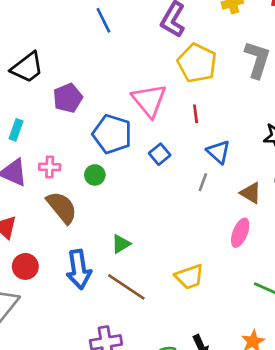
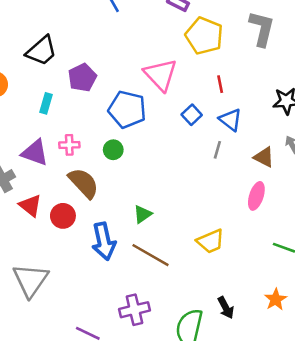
red line: (196, 114) -> (220, 84), moved
cyan rectangle: (16, 130) -> (46, 103), moved
blue square: (160, 154) -> (192, 115), moved
red circle: (25, 266) -> (63, 216), moved

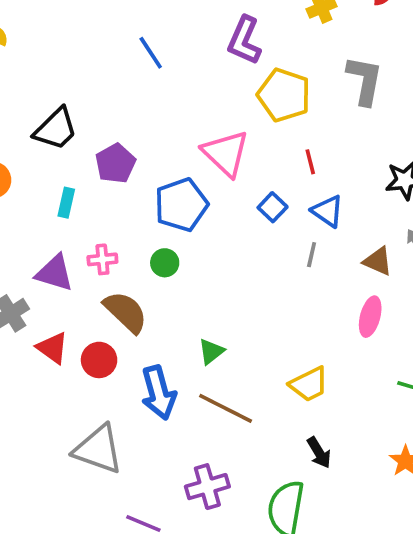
blue pentagon: (127, 109) -> (181, 205), turned -30
gray triangle: (31, 280) -> (98, 449), moved, turned -42
black arrow: (226, 308) -> (319, 453), moved

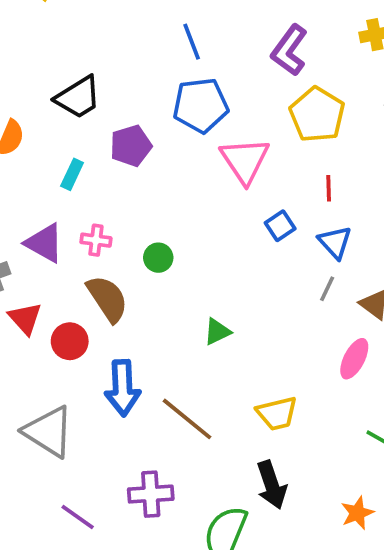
blue pentagon: (181, 205) -> (201, 105), moved
gray line: (312, 255) -> (327, 289), moved
green triangle: (211, 351) -> (217, 332), moved
black arrow: (319, 453) -> (272, 485), size x1.4

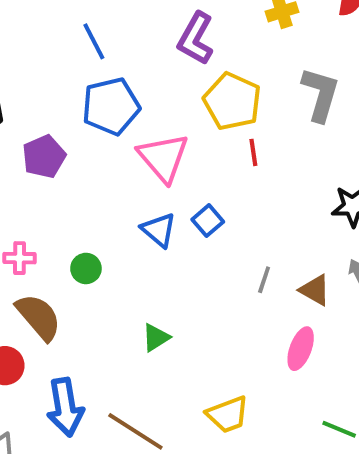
red line: (329, 188) -> (253, 152), moved
blue triangle: (335, 242) -> (159, 230), moved

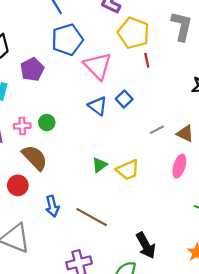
green circle: (86, 268) -> (47, 123), moved
gray line: (264, 280) -> (157, 130), turned 48
blue arrow: (65, 407) -> (52, 206), size x0.7
yellow trapezoid: (228, 415) -> (128, 170), moved

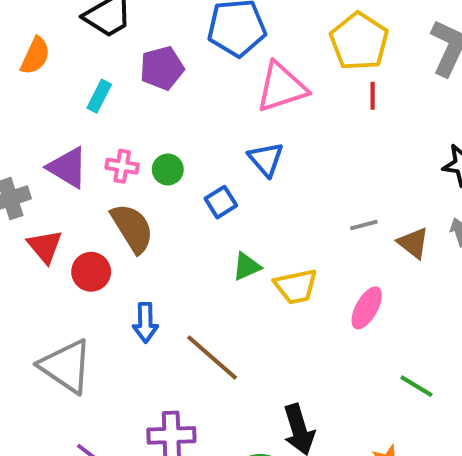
pink triangle: (98, 66) -> (281, 87), turned 44
blue square: (124, 99) -> (221, 202), moved
pink ellipse: (179, 166) -> (367, 308), moved

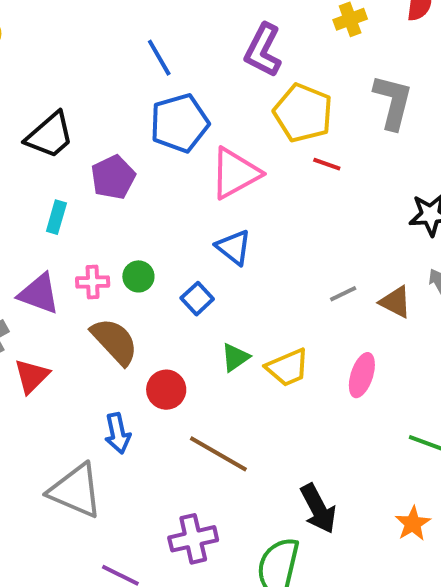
red line: (373, 96) -> (327, 164), turned -60
red triangle: (45, 246) -> (32, 376), turned 36
red circle: (91, 272) -> (166, 390), moved
blue arrow: (145, 323) -> (118, 433), moved

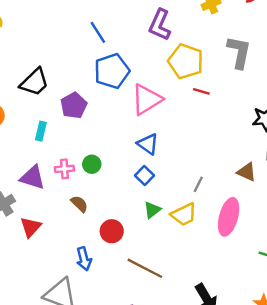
gray line: (343, 294) -> (198, 184), moved, turned -35
blue square: (197, 299) -> (144, 176), moved
brown semicircle: (115, 341) -> (79, 204), size x0.6
pink ellipse: (362, 375) -> (229, 217), size x1.4

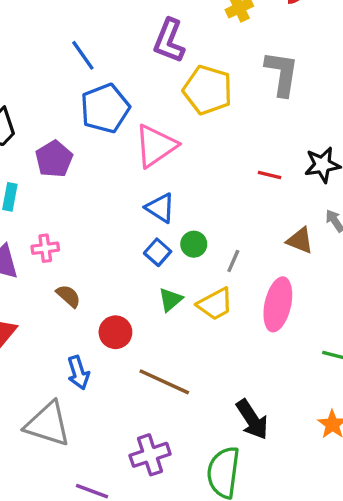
red line: (201, 91) -> (270, 175), moved
green circle: (92, 164) -> (194, 244), moved

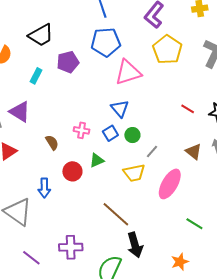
pink cross: (45, 248) -> (82, 130), moved
green triangle: (171, 300) -> (97, 160), moved
brown line: (164, 382) -> (116, 214), moved

